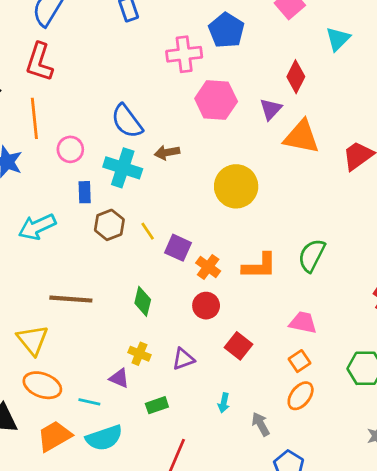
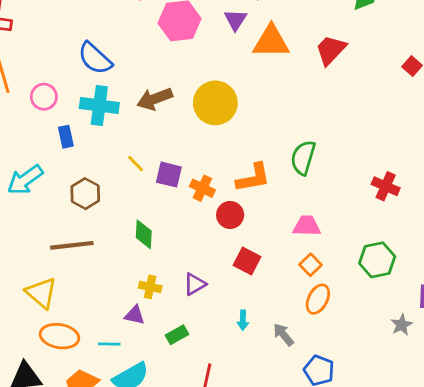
brown arrow: (167, 152) -> (155, 99), moved, size x1.4
brown hexagon: (109, 225) -> (85, 194), moved
red circle: (206, 306) -> (230, 215), moved

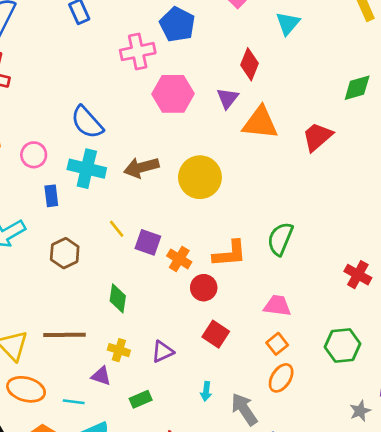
brown line: (72, 245) -> (64, 335), moved
gray arrow: (283, 335) -> (244, 409), size x1.4

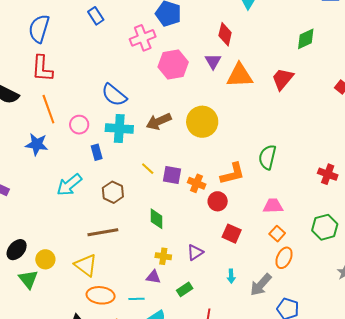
brown line: (64, 335) -> (103, 232), moved
gray arrow: (244, 409) -> (261, 285), turned -95

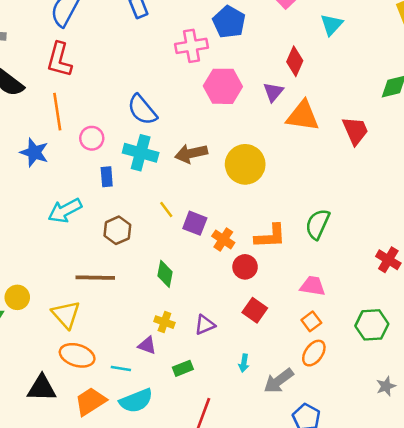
red trapezoid: (283, 79) -> (355, 131), turned 105

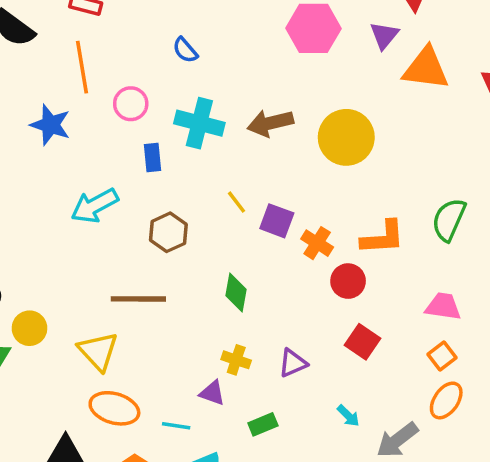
blue semicircle: (142, 110) -> (185, 50), moved, size x0.6
cyan arrow: (244, 363) -> (348, 416), turned -54

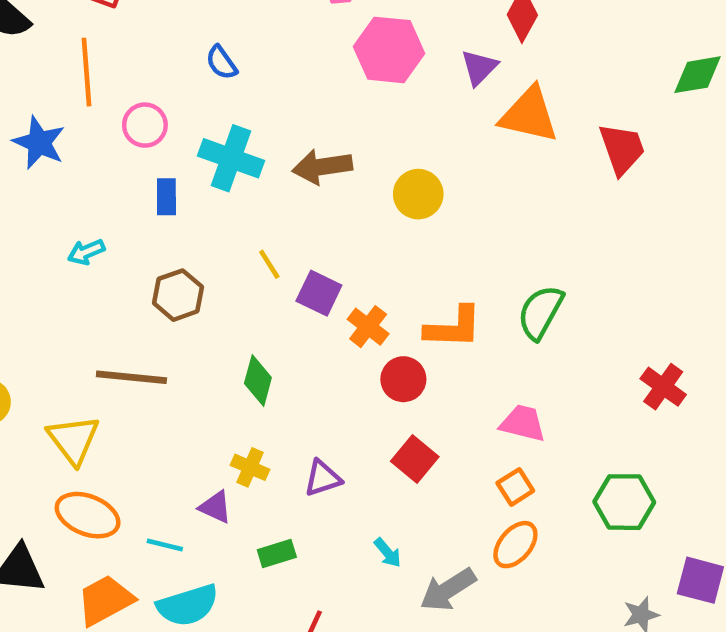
yellow circle: (346, 137) -> (418, 194), size x0.7
cyan arrow: (95, 206) -> (86, 252), size x0.6

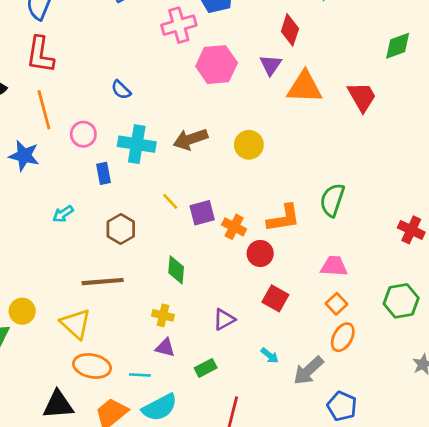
purple square: (319, 293) -> (202, 213), turned -30
yellow cross: (250, 467) -> (163, 315), moved

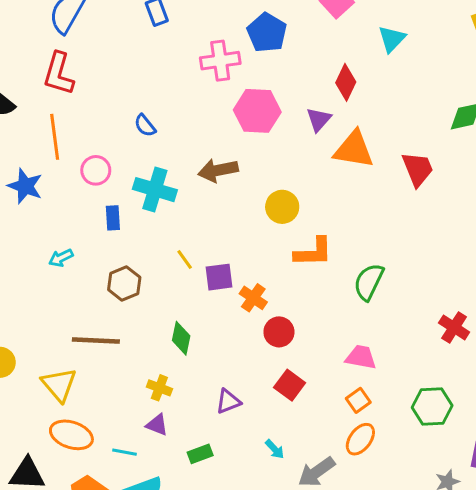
brown arrow: (190, 139) -> (218, 170), moved
orange L-shape: (283, 218) -> (313, 252), moved

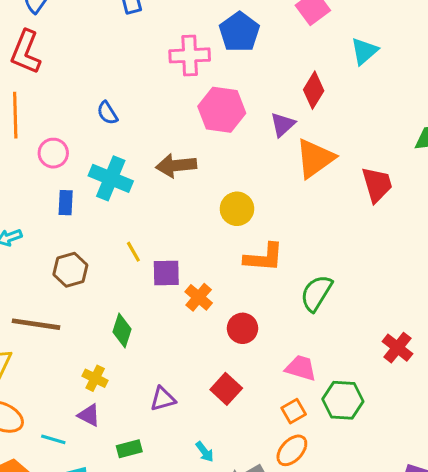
orange triangle: (354, 149) -> (315, 158), turned -51
red circle: (279, 332) -> (243, 328), moved
green hexagon: (432, 407) -> (343, 400), moved

